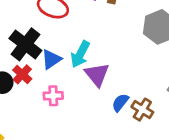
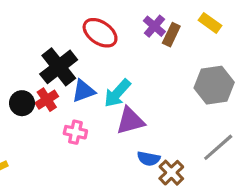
purple triangle: (97, 75) -> (130, 121), turned 40
blue semicircle: (120, 103) -> (149, 159), turned -132

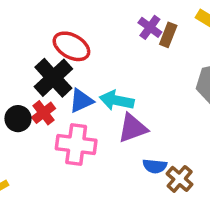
red ellipse: (100, 33) -> (71, 46), moved
cyan arrow: (117, 93) -> (117, 100), turned 64
pink cross: (75, 132) -> (76, 144), size x1.6

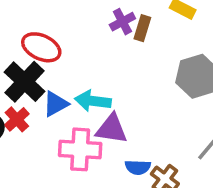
purple cross: (150, 27) -> (122, 22), turned 30
purple triangle: (133, 128) -> (112, 129), turned 32
pink cross: (76, 144) -> (80, 149), moved

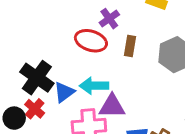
brown rectangle: (142, 28) -> (130, 46), moved
red ellipse: (41, 47) -> (91, 41), moved

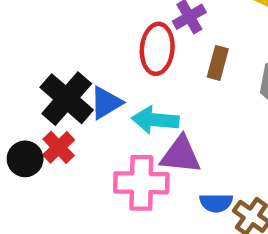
red ellipse: (91, 41) -> (157, 49), turned 72
blue triangle: (64, 92) -> (106, 103), moved

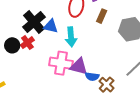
blue triangle: (106, 103) -> (51, 26), turned 35
cyan arrow: (155, 120) -> (71, 37), turned -108
purple triangle: (181, 155) -> (79, 66), moved

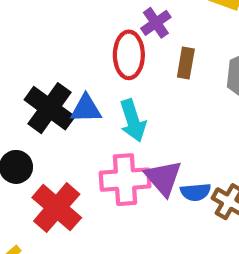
red cross: (27, 43) -> (57, 208), moved, size x1.6
purple triangle: (79, 66) -> (163, 178), turned 48

